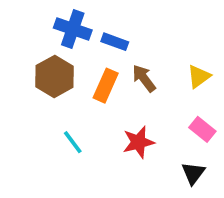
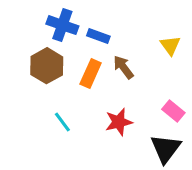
yellow triangle: (199, 76) -> (170, 45), moved, turned -30
black triangle: (193, 173) -> (166, 149), size x1.5

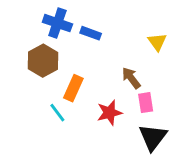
brown arrow: (123, 67) -> (131, 78), moved
orange rectangle: (91, 73) -> (73, 88), moved
pink rectangle: (173, 111) -> (146, 103), moved, turned 42

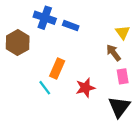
brown hexagon: (43, 61) -> (18, 43), moved
brown arrow: (131, 78) -> (114, 53), moved
pink rectangle: (146, 103) -> (123, 76), moved

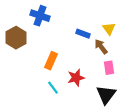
blue rectangle: (71, 26) -> (83, 34), moved
cyan line: (45, 88) -> (53, 88), moved

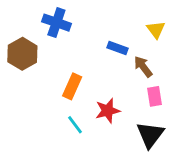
yellow triangle: (109, 29) -> (156, 30), moved

